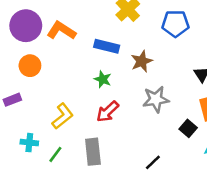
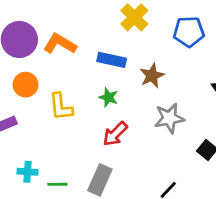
yellow L-shape: (63, 116) -> (61, 107), moved, turned 124
gray rectangle: (93, 152) -> (100, 180), turned 32
green line: (55, 154) -> (57, 184), turned 54

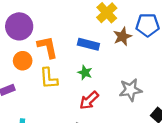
orange L-shape: (60, 44) -> (48, 47), moved, turned 45
brown star: (152, 76) -> (122, 36), moved

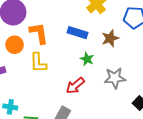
brown star: (122, 36) -> (110, 38), moved
green star: (85, 73) -> (87, 59), moved

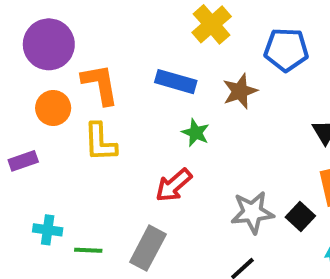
gray star: (115, 78) -> (252, 212), moved

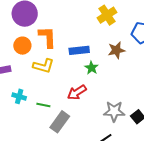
blue rectangle: (176, 82) -> (79, 50), moved, turned -30
yellow L-shape: (100, 142) -> (43, 66), turned -80
cyan cross: (48, 230) -> (19, 96), moved
green line: (88, 250) -> (43, 105), moved

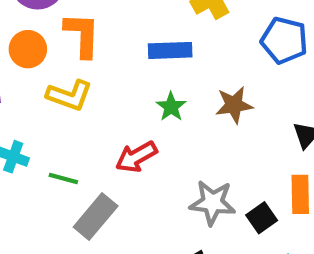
blue rectangle: (79, 50) -> (170, 50), moved
brown star: (116, 50) -> (234, 105), moved

